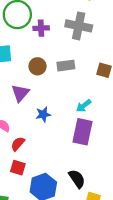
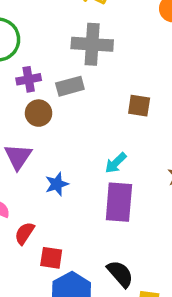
purple cross: (41, 28) -> (29, 79), moved
gray rectangle: (66, 66) -> (70, 86), moved
red square: (18, 168) -> (51, 258), moved

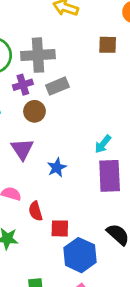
gray cross: (92, 44) -> (38, 55), moved
brown square: (139, 106) -> (108, 45), moved
red semicircle: (25, 233) -> (35, 211), turned -42

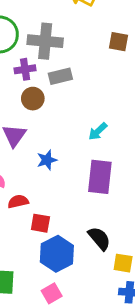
cyan arrow: (103, 144) -> (98, 131), moved
red semicircle: (35, 211) -> (18, 201), turned 84

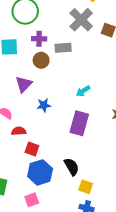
gray cross: (45, 41) -> (81, 20), moved, turned 30

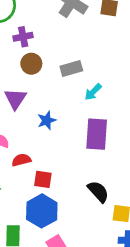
gray rectangle: (63, 48) -> (71, 68), moved
blue hexagon: (40, 172) -> (42, 211), moved

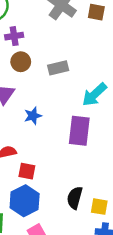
cyan arrow: (93, 92) -> (94, 95), moved, size x1.5
black semicircle: (98, 192) -> (75, 198), moved, turned -125

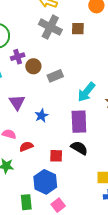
brown circle: (21, 62) -> (33, 66), moved
red square: (27, 171) -> (56, 156), moved
black semicircle: (75, 198) -> (79, 148), moved, turned 114

